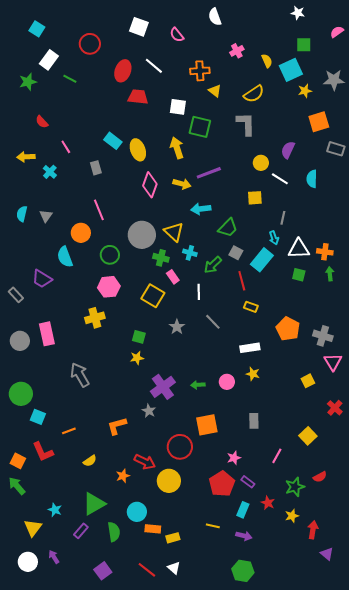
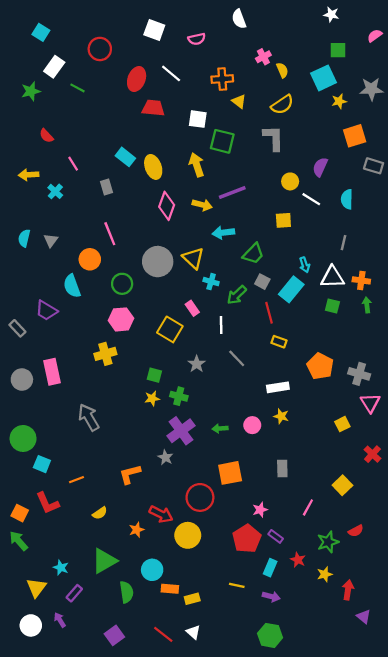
pink semicircle: (177, 35) -> (197, 39), turned -63
yellow semicircle: (267, 61) -> (282, 70), moved
gray line: (283, 218) -> (344, 243), moved
green cross: (161, 258) -> (179, 396), moved
purple rectangle: (81, 531) -> (74, 593), moved

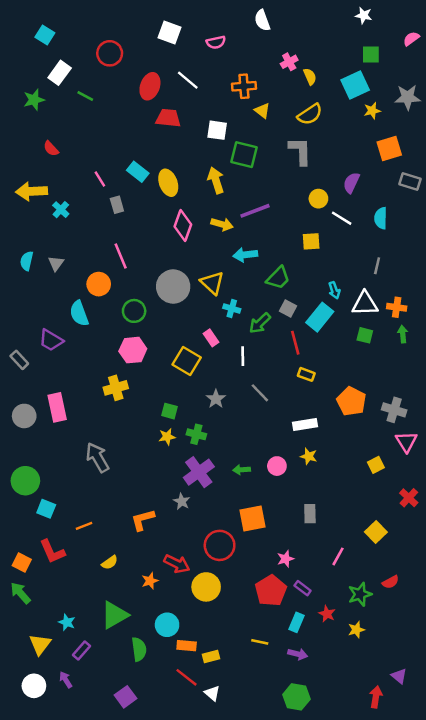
pink line: (73, 164) -> (100, 179), moved
yellow arrow: (29, 175) -> (31, 191), size x1.4
red arrow: (348, 590) -> (376, 697), moved
red line: (163, 634) -> (187, 677), moved

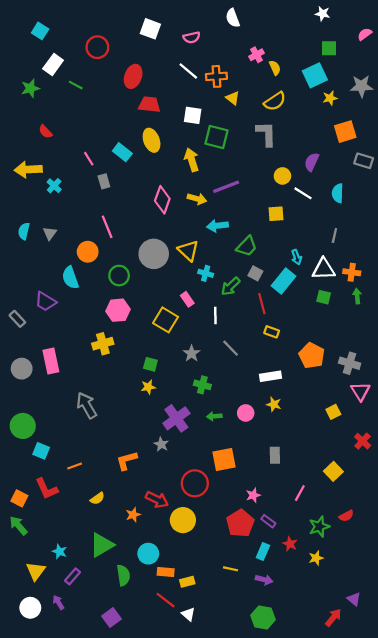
white line: (188, 80) -> (188, 71), moved
yellow ellipse: (168, 183) -> (152, 140), moved
green cross: (196, 434) -> (202, 385), moved
red arrow: (376, 697) -> (333, 618), turned 30

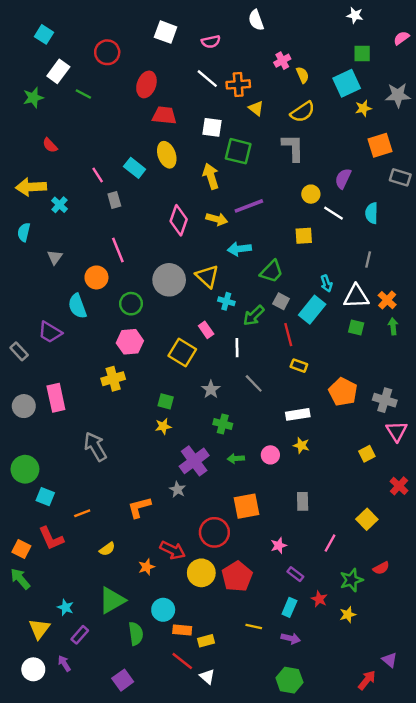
cyan semicircle: (24, 231) -> (24, 232), moved
orange cross: (352, 272) -> (387, 300), turned 35
red pentagon: (240, 523) -> (237, 576), moved

